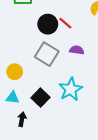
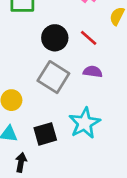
red line: (65, 23) -> (89, 38), moved
black square: (41, 98) -> (45, 134), turned 30

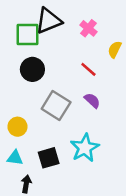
black circle: (55, 38) -> (32, 69), moved
purple semicircle: (93, 72) -> (92, 101), turned 35

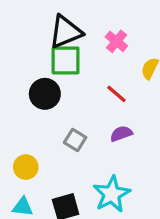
green square: (27, 35) -> (66, 60), moved
purple semicircle: (92, 101) -> (121, 134), turned -63
gray square: (56, 105) -> (75, 140), size x0.6

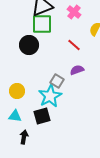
gray square: (75, 140) -> (57, 81), moved
cyan star: (112, 194) -> (50, 96), moved

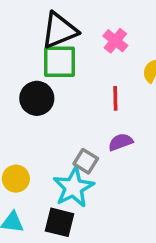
red line: (74, 45) -> (115, 98), turned 48
black square: (42, 116) -> (59, 222), turned 30

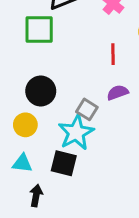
green square: (59, 62) -> (39, 30), moved
black circle: (37, 98) -> (41, 91), moved

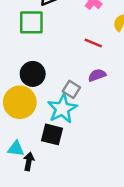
red line: (113, 54) -> (93, 43), turned -66
yellow circle: (25, 125) -> (20, 102), size x1.6
cyan triangle: (22, 163) -> (16, 149), moved

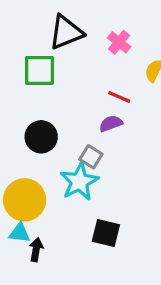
purple semicircle: (97, 75) -> (111, 124), moved
yellow circle: (20, 102) -> (25, 200), moved
black square: (52, 134) -> (106, 233), moved

